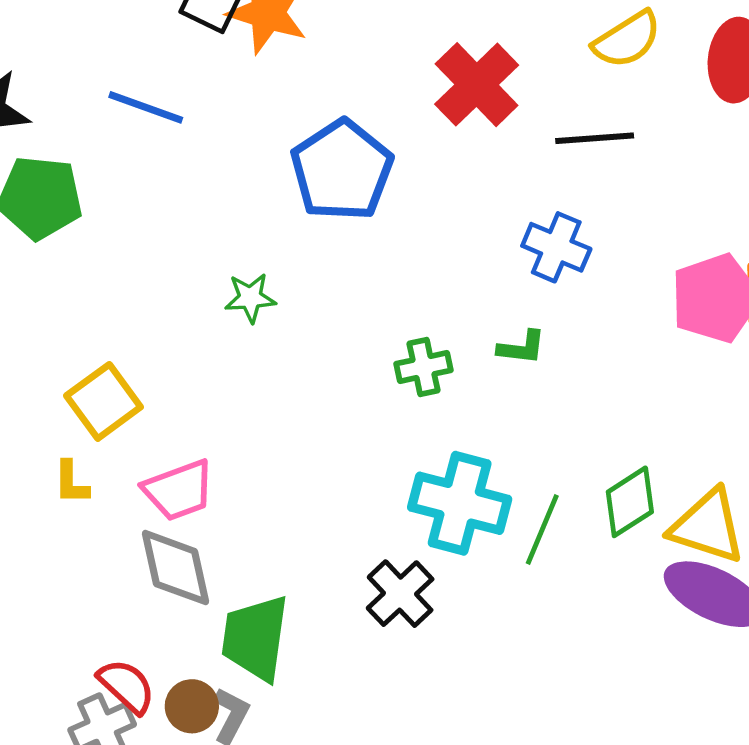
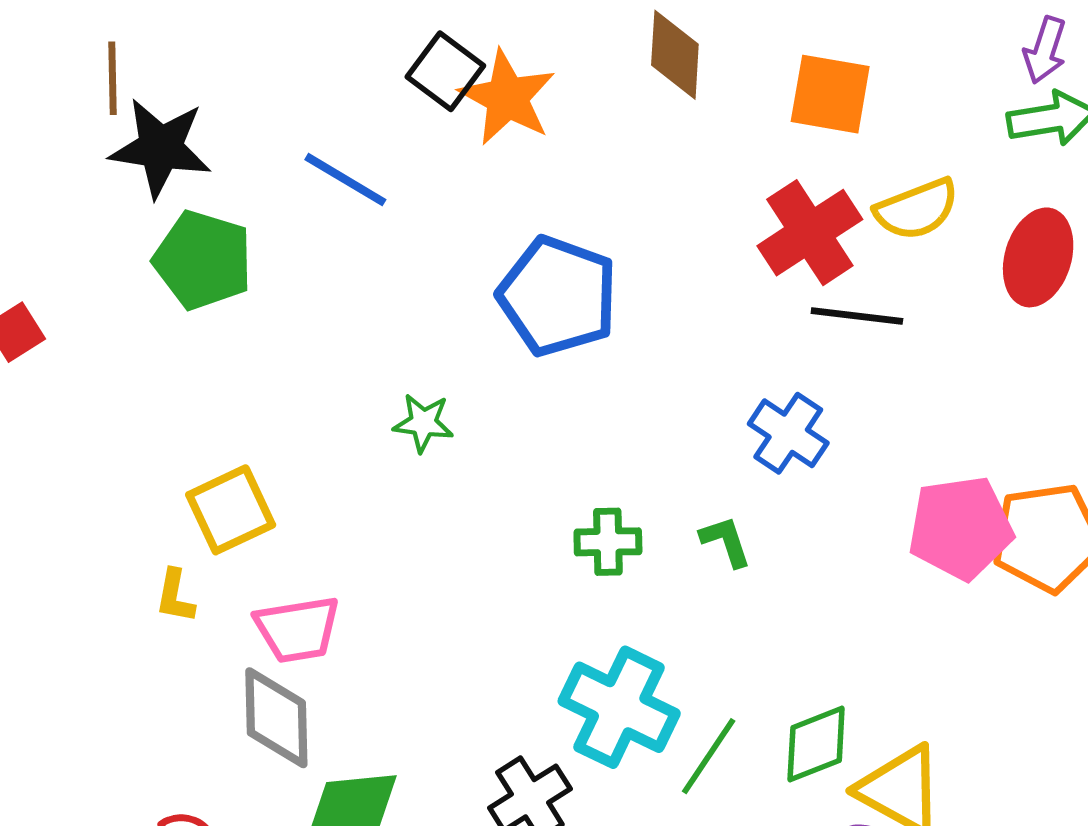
red cross: (477, 85) -> (810, 233), moved
blue pentagon: (342, 170) -> (558, 296), turned -30
green L-shape: (522, 347) -> (726, 541), turned -126

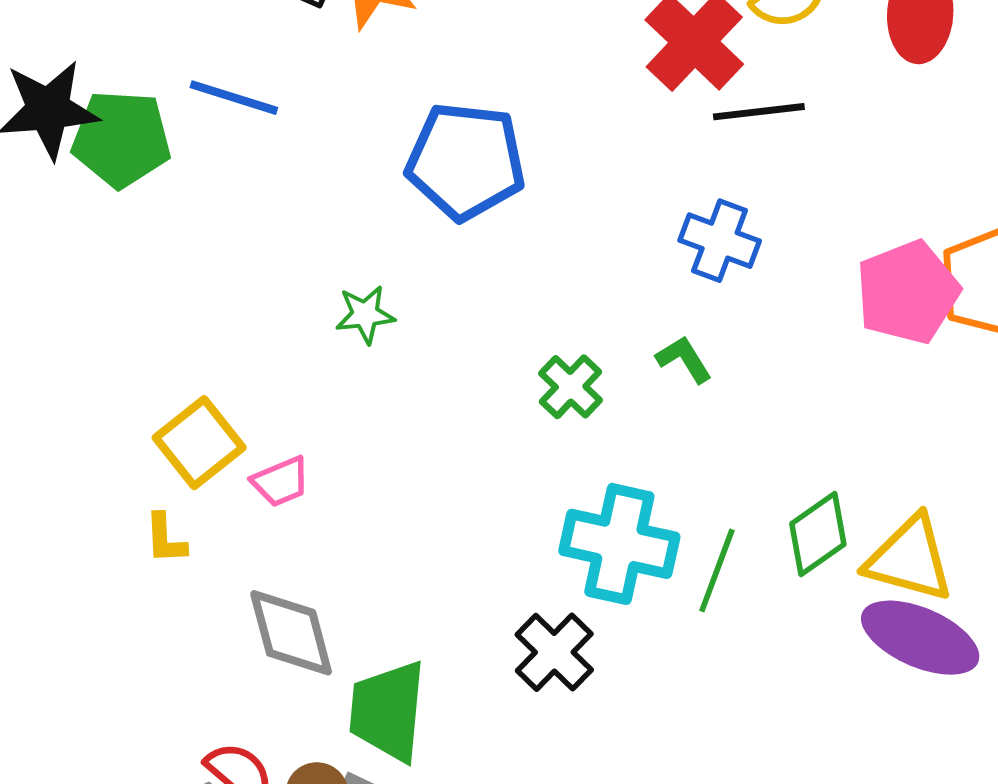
green pentagon: (203, 260) -> (121, 139), moved
green cross: (608, 542) -> (571, 387), turned -32
pink trapezoid: (297, 629) -> (281, 482), moved, size x0.7

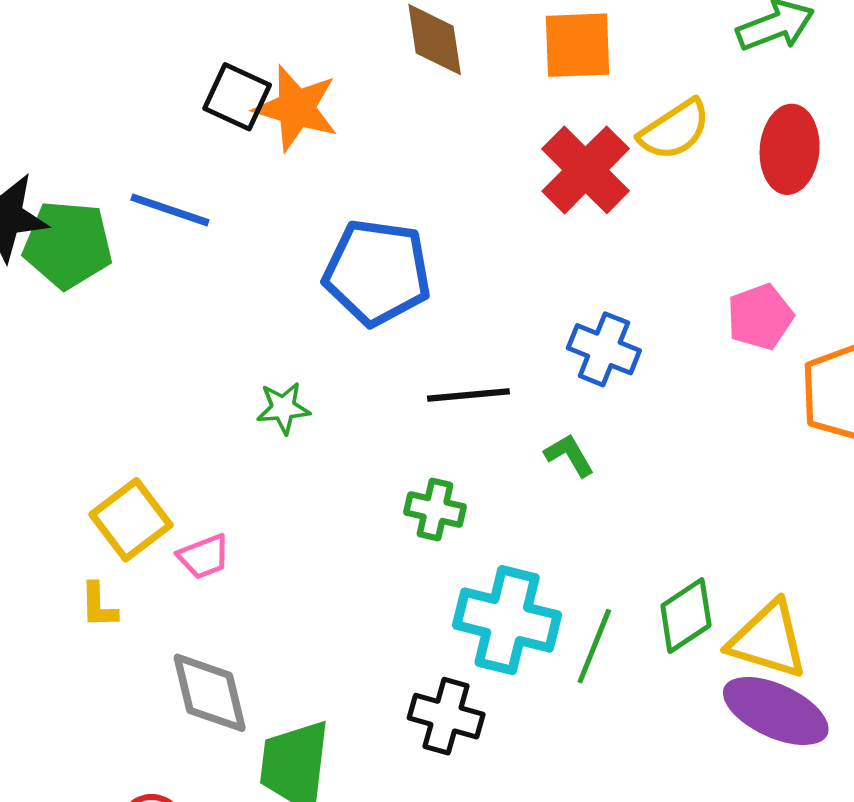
black line: (759, 112) -> (468, 395), moved
pink pentagon: (908, 292) -> (760, 317), moved, size x0.7
green cross: (571, 387) -> (435, 510), moved, turned -32
black cross: (554, 652) -> (446, 716), turned -30

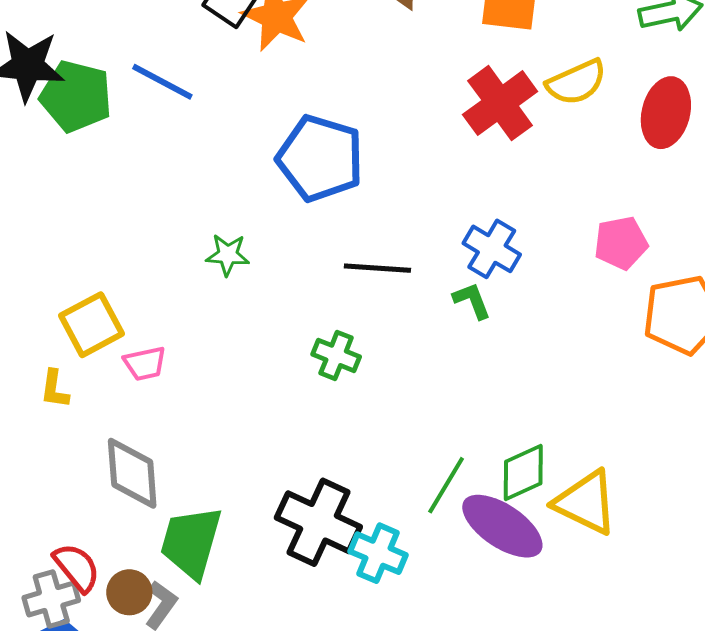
green L-shape: (569, 455) -> (472, 301), moved
cyan cross: (507, 620) -> (378, 553), moved, size x0.7
purple ellipse: (776, 711) -> (502, 526), moved
black cross: (446, 716) -> (318, 522), size x1.4

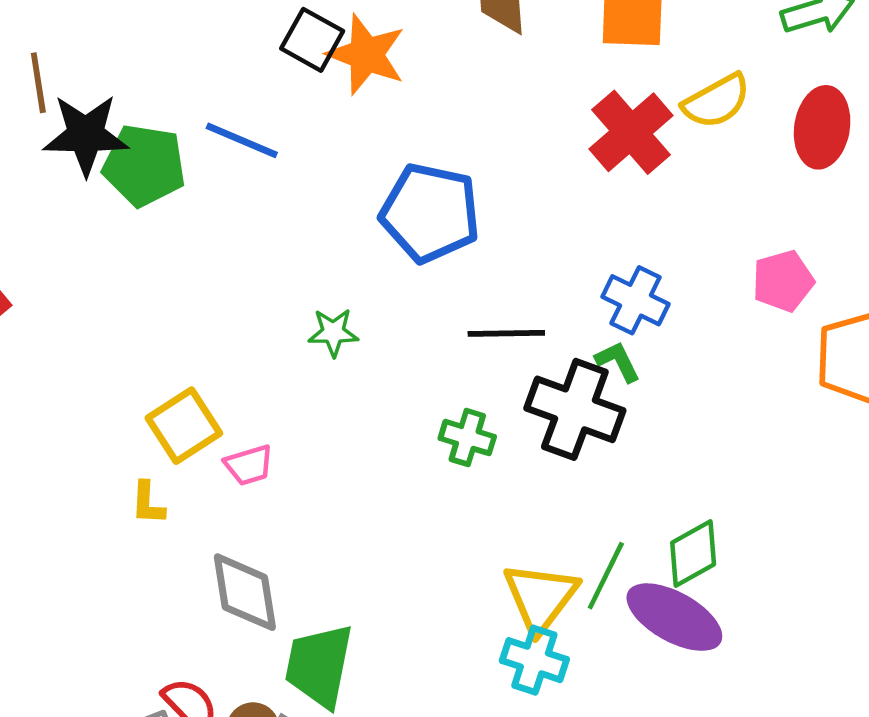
yellow triangle: (586, 502) -> (540, 597), moved, turned 46
black cross: (318, 522) -> (575, 409), moved

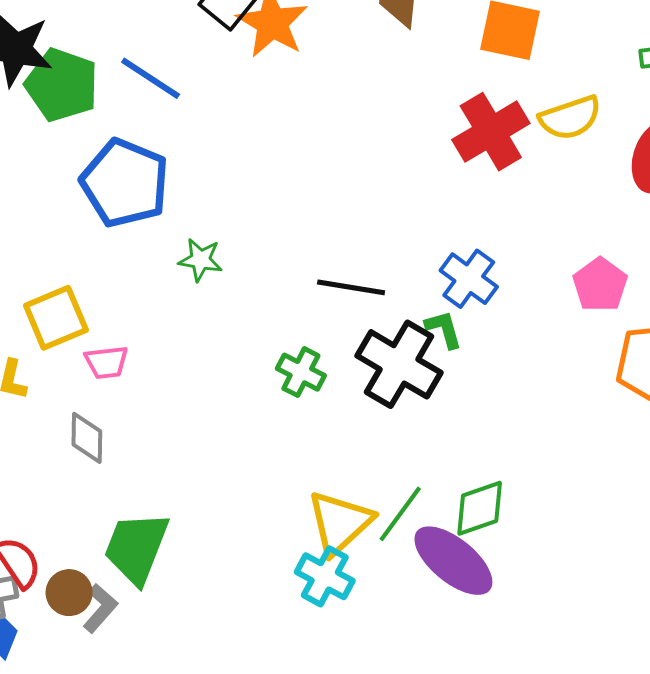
blue pentagon: (430, 213) -> (125, 183), moved
pink pentagon: (783, 281) -> (600, 285), turned -30
gray diamond: (245, 592) -> (87, 438), moved, size x0.7

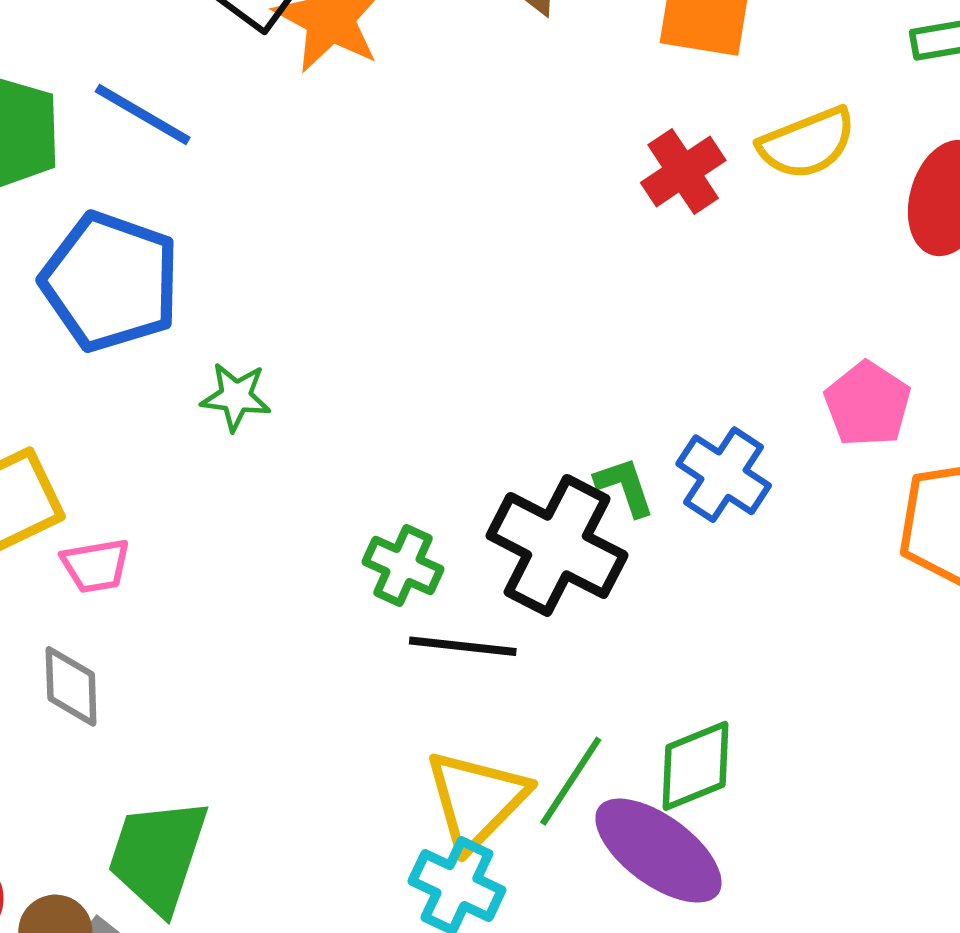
red cross: (491, 132) -> (683, 171), size x0.7
blue cross: (469, 279) -> (724, 475), moved
black line: (351, 287) -> (463, 646), moved

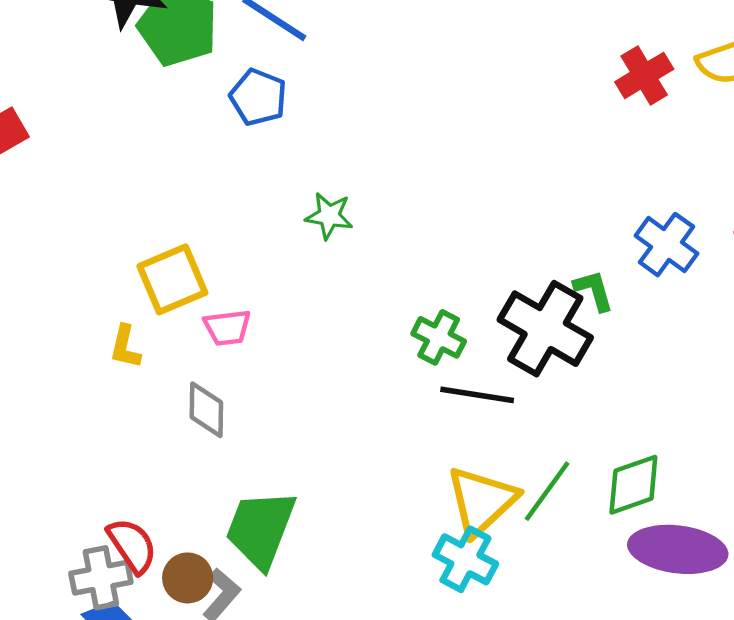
blue pentagon: (111, 282) -> (258, 97), moved, size x0.6
blue cross: (724, 475) -> (666, 245), moved
purple ellipse: (658, 851) -> (678, 549), moved, turned -32

